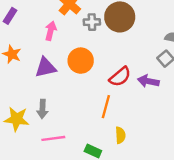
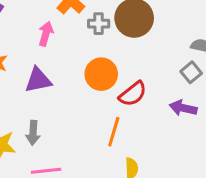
orange circle: (81, 61) -> (101, 74), moved
purple arrow: (148, 81) -> (183, 108), moved

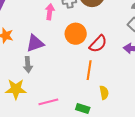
pink arrow: (46, 34) -> (50, 12), moved
gray arrow: (33, 133) -> (28, 65), moved

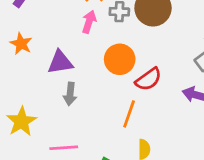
gray arrow: (28, 65) -> (70, 94), moved
yellow star: (16, 89) -> (21, 122), turned 30

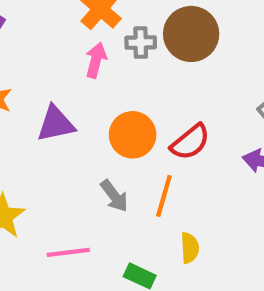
orange circle: (120, 59) -> (133, 135), moved
gray arrow: (70, 94) -> (114, 196), moved, turned -40

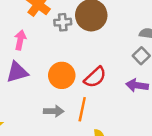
pink arrow: (96, 60) -> (20, 40), moved
gray arrow: (114, 196) -> (54, 111), turned -48

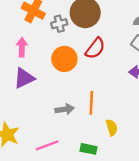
orange circle: (62, 75) -> (64, 59), moved
red semicircle: (95, 77) -> (95, 48), moved

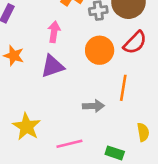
orange line: (91, 103) -> (123, 88), moved

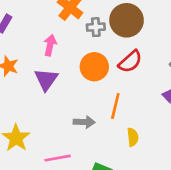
purple triangle: (52, 66) -> (46, 79), turned -40
yellow semicircle: (143, 132) -> (133, 137), moved

